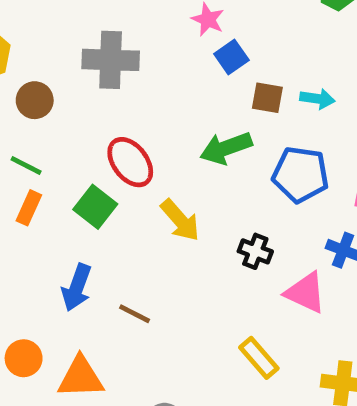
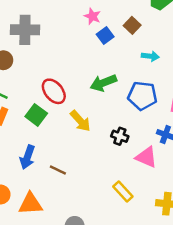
gray cross: (111, 60) -> (25, 30), moved
brown square: (267, 98) -> (132, 25), moved, turned 35

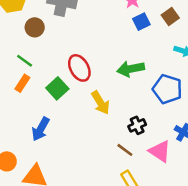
black cross: (120, 136) -> (137, 125), turned 35
brown line: (58, 170) -> (125, 150), moved

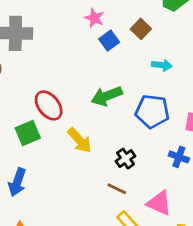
green square: (57, 88) -> (28, 133), turned 30
pink triangle: (160, 151) -> (159, 203), moved

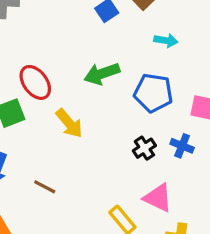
black cross: (126, 159) -> (144, 148), moved
brown line: (117, 189) -> (45, 187), moved

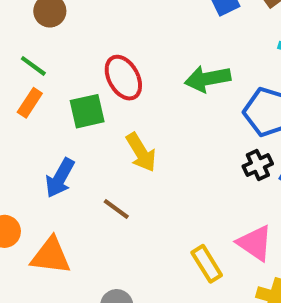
yellow arrow: (69, 123) -> (141, 152), moved
black cross: (144, 148) -> (258, 165), moved

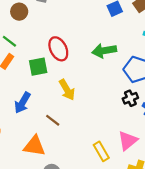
pink triangle: (255, 243) -> (128, 141), turned 45
orange triangle: (51, 256) -> (34, 146), moved

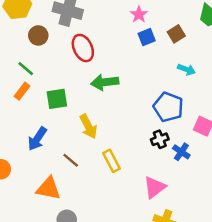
red ellipse: (58, 49) -> (83, 48), moved
green arrow: (104, 51) -> (105, 82), moved
yellow rectangle: (101, 151) -> (111, 161), moved

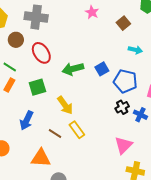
blue square: (147, 37) -> (102, 69), moved
red ellipse: (83, 48) -> (41, 53), moved
yellow rectangle: (111, 161) -> (77, 130), moved

